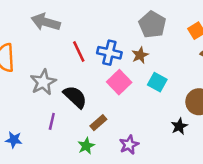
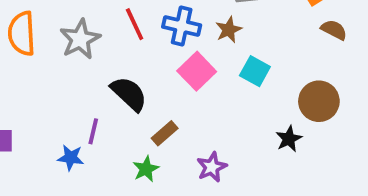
gray star: (43, 82) -> (80, 39), moved
blue star: (14, 140) -> (71, 158), moved

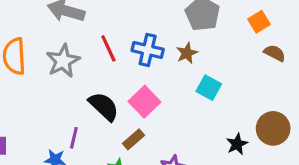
pink square: (197, 71) -> (144, 102), moved
brown circle: (319, 101) -> (273, 128), moved

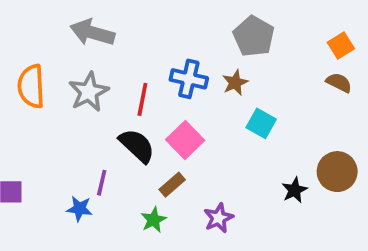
orange square: (259, 22) -> (341, 46), moved
red line: (108, 48) -> (142, 99), moved, turned 36

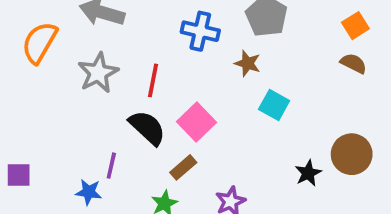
blue cross: (189, 79) -> (200, 31), moved
brown star: (235, 83) -> (248, 63), turned -30
orange semicircle: (31, 86) -> (39, 43), moved, turned 33

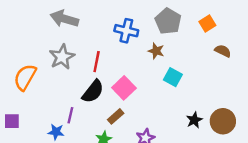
orange square: (355, 26) -> (207, 24), moved
orange semicircle: (39, 43) -> (25, 77), moved
black semicircle: (147, 128) -> (93, 91), turned 85
brown circle: (352, 154) -> (223, 121), moved

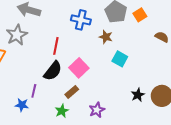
orange square: (207, 24) -> (140, 15), moved
gray star: (62, 57) -> (17, 35), moved

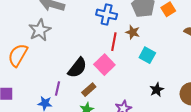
red line: (56, 46) -> (114, 42), moved
brown rectangle: (72, 92) -> (89, 90), moved
black star: (138, 95) -> (157, 90), moved

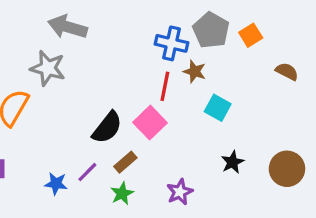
blue cross: (107, 14) -> (171, 43), moved
gray star: (40, 30) -> (48, 68), turned -30
purple line: (57, 89) -> (87, 172), moved, turned 32

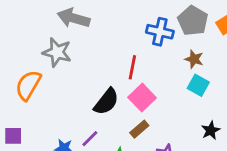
brown star: (195, 71) -> (194, 59), moved
red line: (165, 86) -> (132, 67), moved
brown rectangle: (125, 162) -> (139, 129), moved

